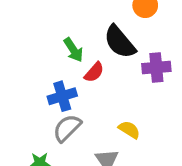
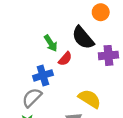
gray semicircle: (67, 128) -> (32, 98), moved
yellow semicircle: (129, 130) -> (90, 99), size x1.5

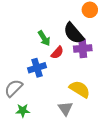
purple cross: (108, 55) -> (83, 48), moved
gray semicircle: (32, 98) -> (14, 88), moved

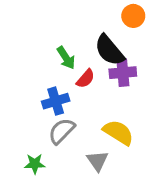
gray semicircle: (14, 88) -> (62, 131), moved

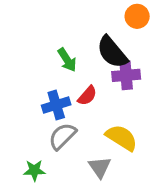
red semicircle: (86, 79) -> (87, 96), moved

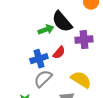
black semicircle: (112, 52) -> (62, 22), moved
green arrow: (67, 60) -> (46, 30), turned -77

